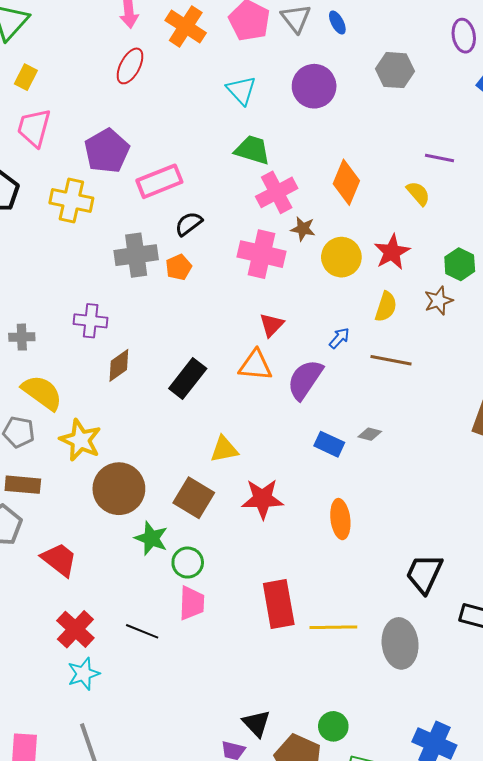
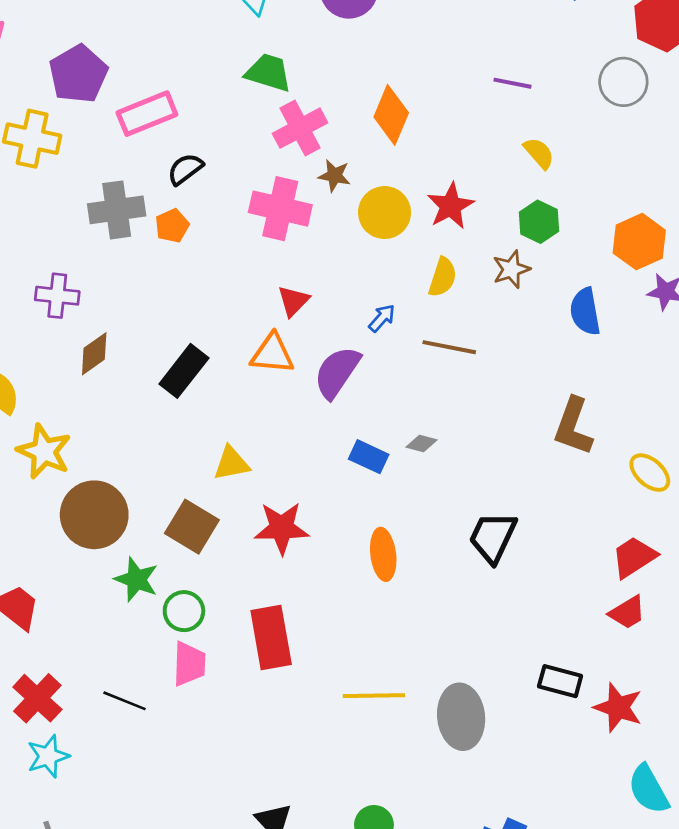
yellow semicircle: (418, 193) -> (539, 153), moved
black trapezoid: (424, 574) -> (493, 537), moved
red rectangle: (279, 604) -> (271, 638), moved

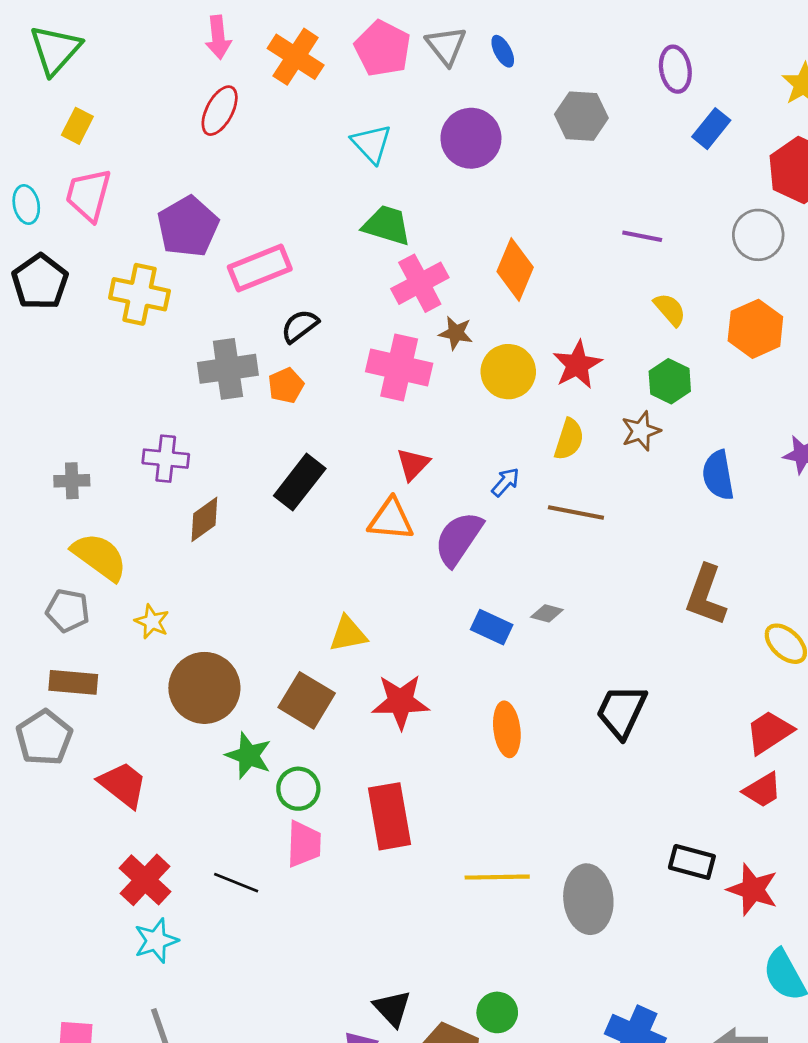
orange hexagon: (639, 242) -> (755, 329), moved
black rectangle: (184, 371) -> (300, 482), moved
yellow star: (44, 451) -> (152, 622), size x0.6

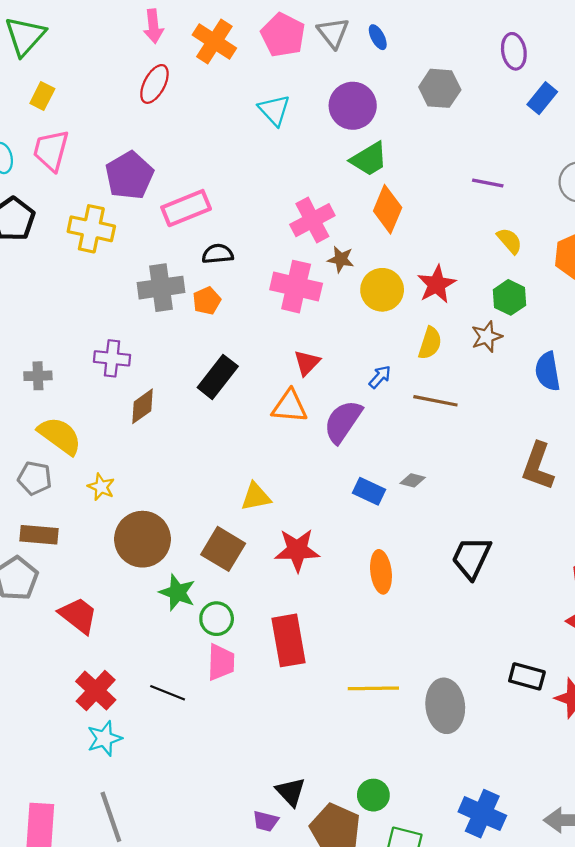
green trapezoid: (387, 225) -> (369, 159), moved, turned 132
black semicircle: (300, 326) -> (218, 254), turned 32

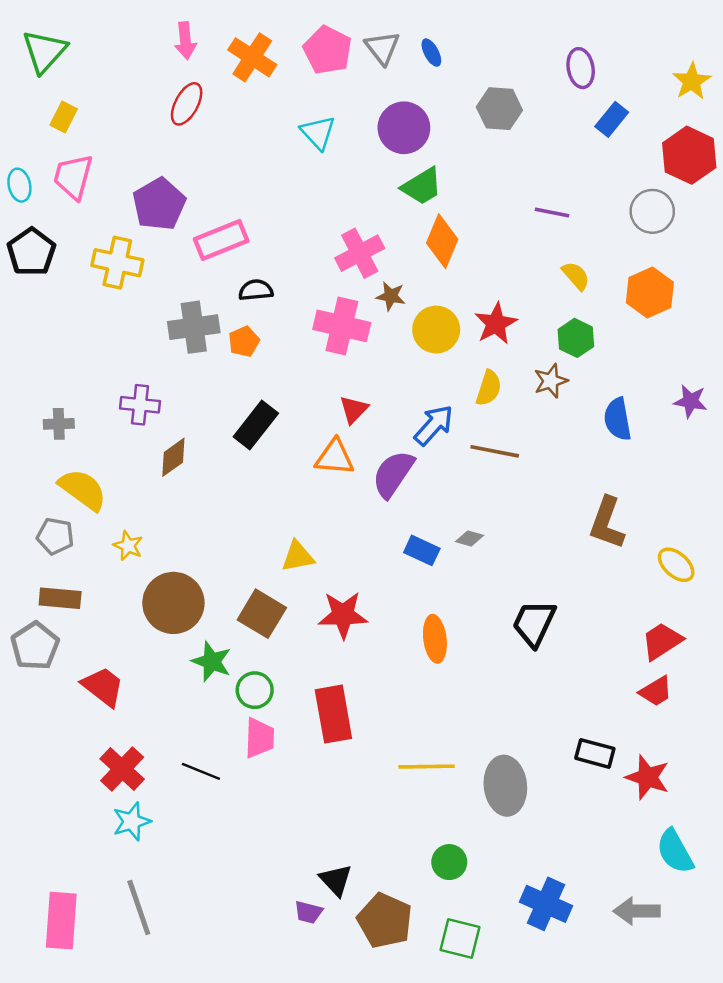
blue arrow: (380, 377) -> (434, 425), size x1.6
green circle: (373, 795) -> (449, 862), moved

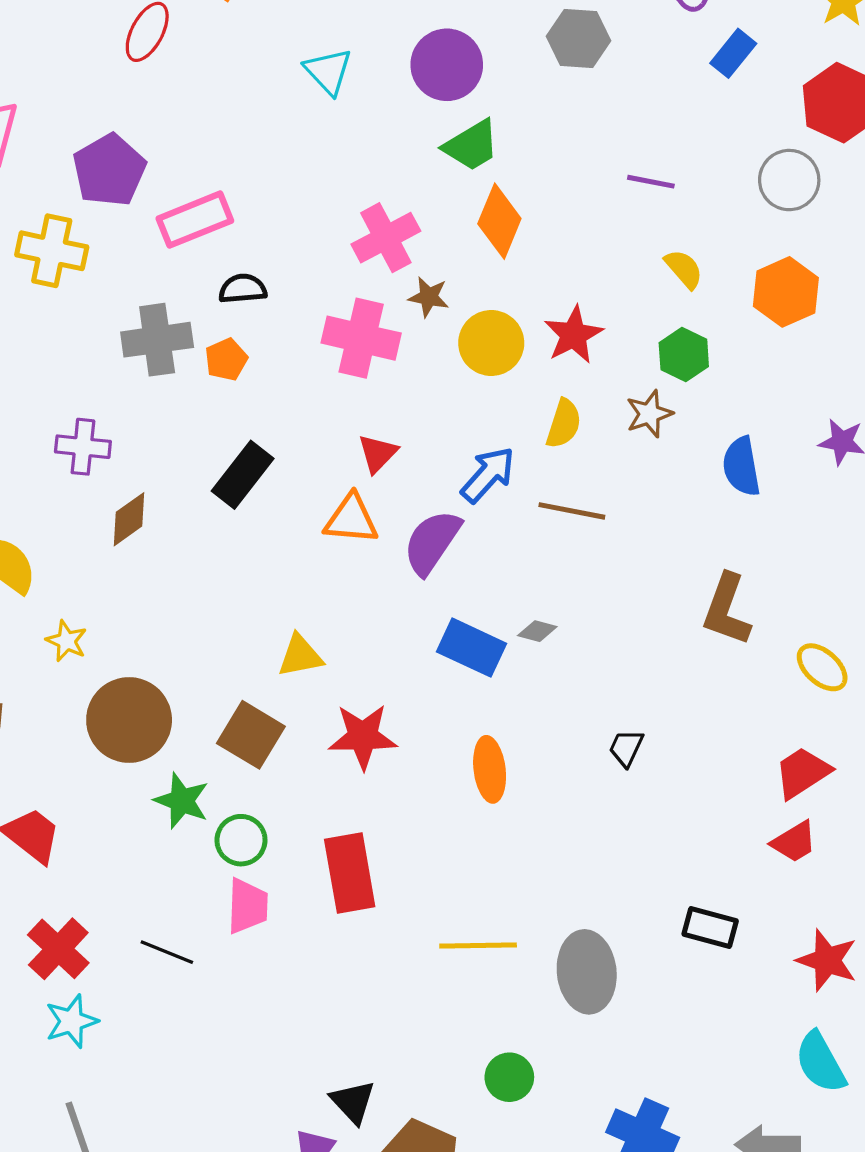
blue rectangle: (422, 550) -> (471, 648), size x1.4
black trapezoid: (534, 623) -> (626, 748), size x0.6
red star: (647, 777) -> (827, 960), moved

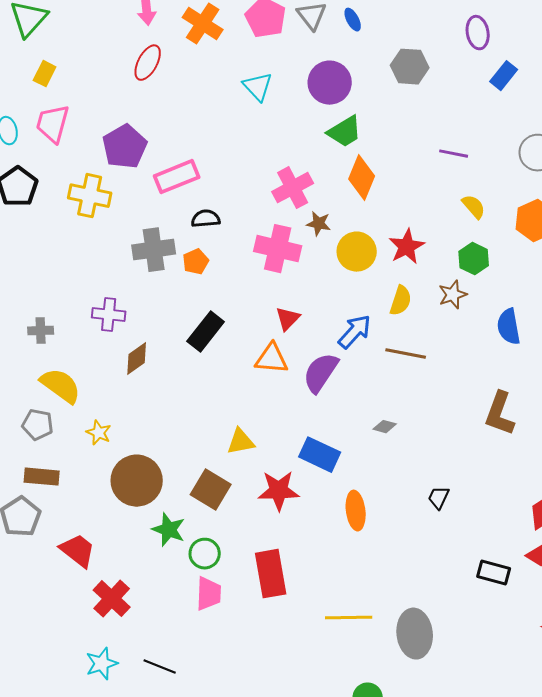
blue rectangle: (471, 648) -> (320, 455), moved
black rectangle: (710, 927) -> (494, 573), moved
red cross: (58, 949) -> (112, 599), moved
black line: (167, 952) -> (160, 667), moved

